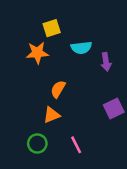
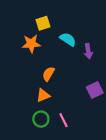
cyan semicircle: (81, 48) -> (68, 39), turned -140
green circle: (37, 143) -> (41, 119), moved

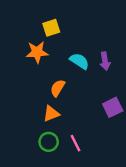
cyan semicircle: (68, 39) -> (79, 61), moved

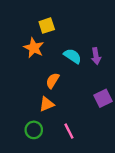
orange star: (37, 52) -> (34, 48), turned 30
green circle: (49, 142) -> (34, 130), moved

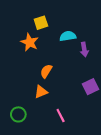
cyan semicircle: (72, 56) -> (68, 36), moved, turned -42
green circle: (34, 130) -> (18, 114), moved

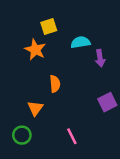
orange semicircle: (46, 71) -> (55, 84), turned 144
orange triangle: (41, 92) -> (35, 108), moved, turned -32

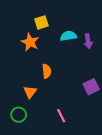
purple arrow: (100, 58) -> (88, 41), moved

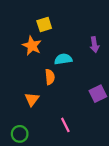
cyan semicircle: (68, 36) -> (63, 59), moved
green circle: (19, 115) -> (20, 134), moved

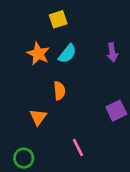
yellow square: (44, 24) -> (58, 19), moved
cyan semicircle: (63, 59) -> (67, 54), moved, turned 138

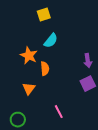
purple arrow: (112, 52) -> (88, 61), moved
orange star: (38, 54) -> (29, 56), moved

